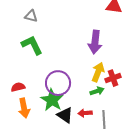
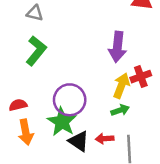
green L-shape: (32, 45) -> (36, 51), turned 65
red cross: (113, 78) -> (141, 77), moved

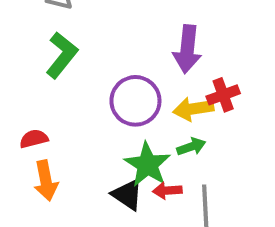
yellow arrow: (121, 86) -> (193, 109), turned -120
purple circle: (70, 100) -> (135, 101), moved
green star: (62, 122) -> (147, 165), moved

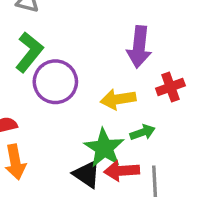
purple circle: (135, 101) -> (55, 82), moved
yellow arrow: (193, 109) -> (118, 99), moved
red arrow: (167, 191) -> (122, 171), size x1.4

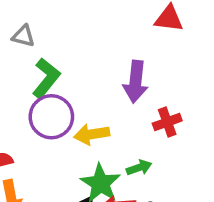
green L-shape: (29, 52) -> (46, 78), moved
yellow arrow: (118, 99) -> (92, 134), moved

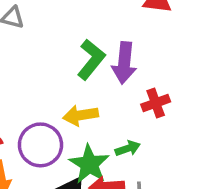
green L-shape: (46, 78) -> (91, 59), moved
purple circle: (51, 117) -> (40, 145), moved

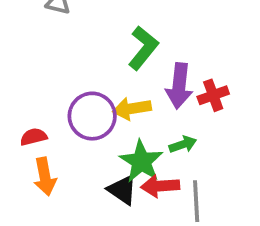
purple arrow: (124, 63) -> (179, 86), moved
purple circle: (40, 145) -> (92, 116), moved

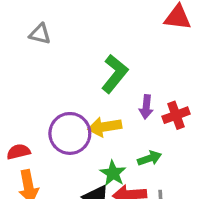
purple arrow: (179, 86) -> (146, 107), size x0.6
green star: (141, 161) -> (113, 173), size x0.7

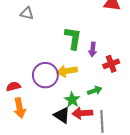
green L-shape: (115, 74) -> (73, 38), turned -30
purple arrow: (146, 107) -> (93, 49), moved

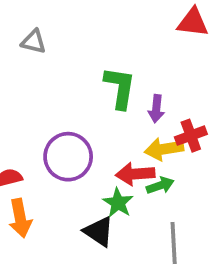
yellow arrow: (67, 71) -> (164, 149), moved
red arrow: (82, 113) -> (135, 174), moved

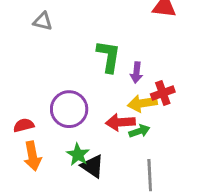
green star: (118, 203) -> (78, 155), moved

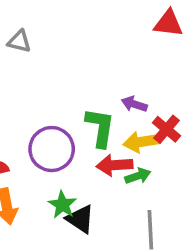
green L-shape: (109, 56) -> (100, 127), moved
purple arrow: (136, 72) -> (134, 104), turned 102
red cross: (163, 93) -> (167, 129), turned -30

